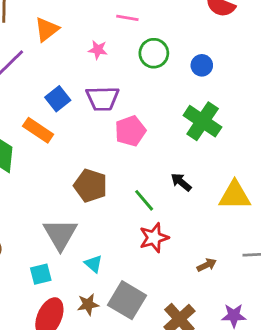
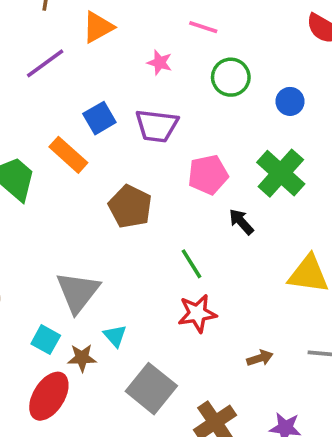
pink pentagon: (130, 131) -> (208, 175), moved
black arrow: (181, 182) -> (241, 222), moved
brown pentagon: (90, 186) -> (130, 207), moved
cyan square: (41, 274) -> (46, 340), turned 35
brown star: (88, 304) -> (82, 358), moved

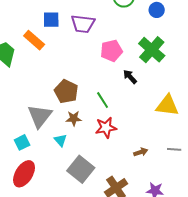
blue square: (99, 118) -> (51, 20), turned 30
brown pentagon: (130, 207) -> (66, 92), moved
cyan square: (46, 340) -> (22, 142), turned 35
brown star: (82, 358) -> (74, 118), moved

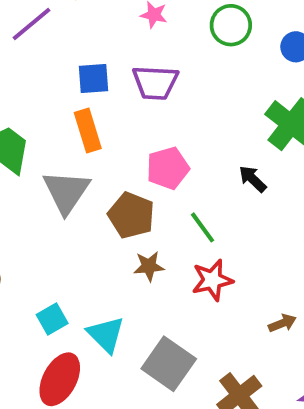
orange rectangle: (34, 40) -> (88, 131), moved, turned 35
pink pentagon: (111, 51) -> (168, 168), moved
gray triangle: (40, 116) -> (66, 192), moved
cyan triangle: (60, 140) -> (106, 334), moved, size x1.5

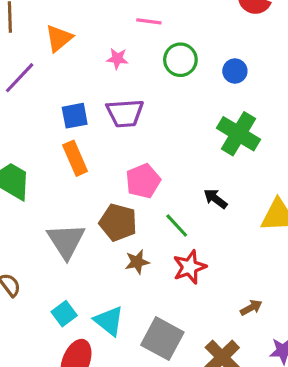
black arrow: (253, 179) -> (215, 199), moved
gray triangle: (66, 192) -> (66, 241), moved
brown arrow: (282, 323) -> (251, 308), moved

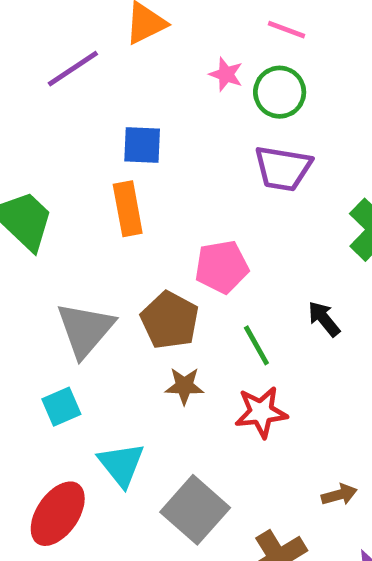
green circle: (180, 60) -> (280, 92), moved
purple trapezoid: (125, 113) -> (283, 168), moved
cyan square: (64, 314) -> (61, 407), moved

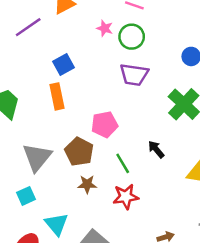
blue square: (142, 145) -> (64, 64), turned -30

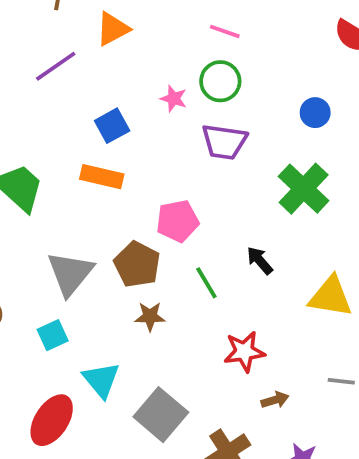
pink star: (105, 28) -> (174, 99), moved
orange rectangle: (57, 96) -> (102, 177), turned -65
red star: (126, 197) -> (244, 352), moved

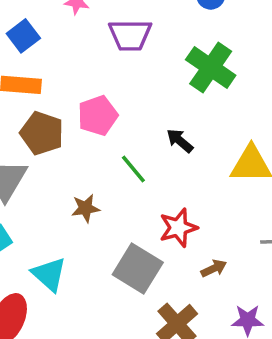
brown pentagon: (137, 264) -> (42, 133), moved
gray square: (161, 415) -> (138, 268), moved

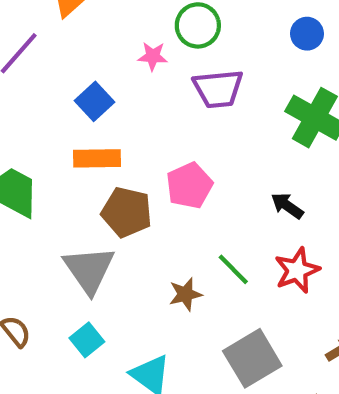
green line: (133, 169) -> (233, 269), moved
red star: (178, 228) -> (297, 270), moved
gray square: (138, 268) -> (252, 358), turned 33

